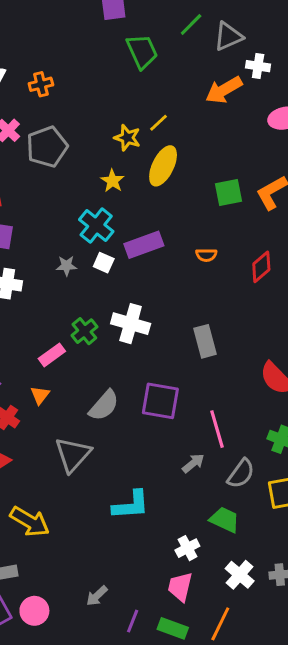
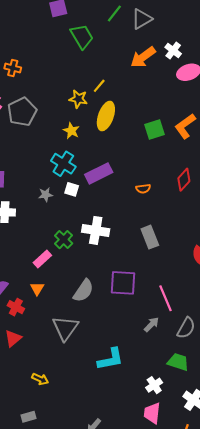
white cross: (258, 66) -> (173, 51), moved, turned 35
orange cross: (41, 84) -> (13, 68), turned 35
orange semicircle: (206, 255) -> (143, 189), moved
yellow arrow: (30, 522) -> (40, 379), size x0.6

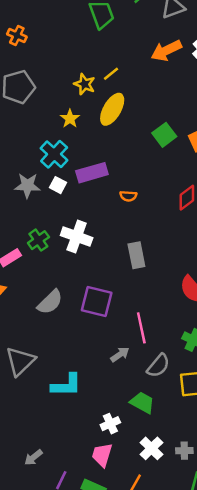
green square: (155, 130) -> (164, 135), turned -30
orange semicircle: (143, 189) -> (128, 196), moved
gray star: (46, 195) -> (27, 185), size x1.5
gray triangle: (65, 328) -> (20, 361), moved

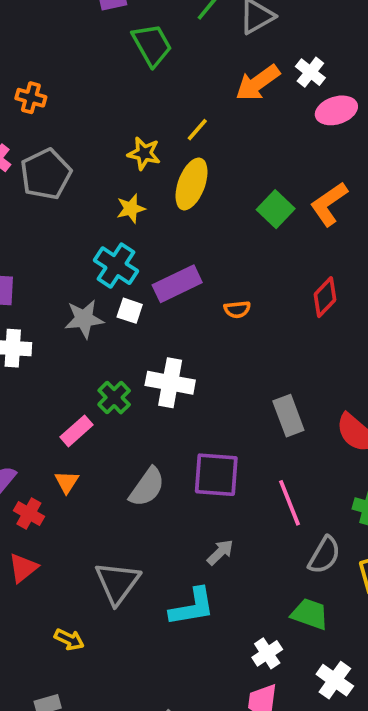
yellow line: (111, 74) -> (197, 130), moved
yellow star: (70, 119) -> (131, 208), turned 30
gray rectangle: (136, 255) -> (288, 416), moved
gray arrow: (120, 354) -> (220, 552), moved

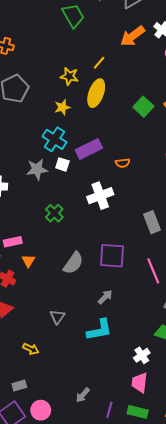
white cross: (170, 383) -> (100, 196), moved, turned -30
pink rectangle: (77, 431) -> (13, 242), moved, turned 30
gray arrow: (220, 552) -> (105, 297), moved
gray triangle: (117, 583) -> (57, 317), size x0.6

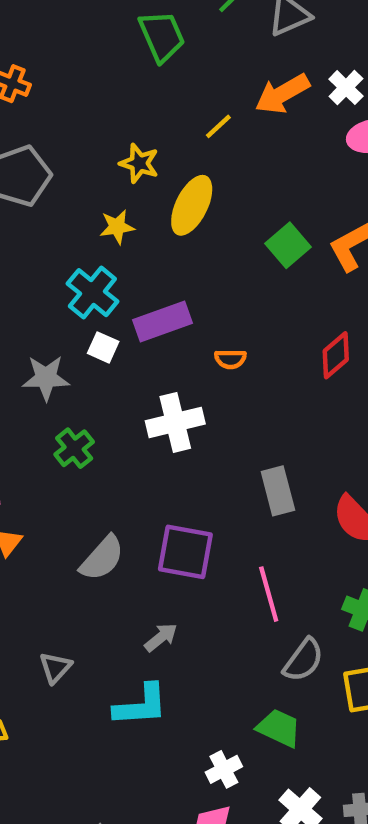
yellow line: (99, 63) -> (218, 126), moved
gray star: (37, 169) -> (46, 378), moved

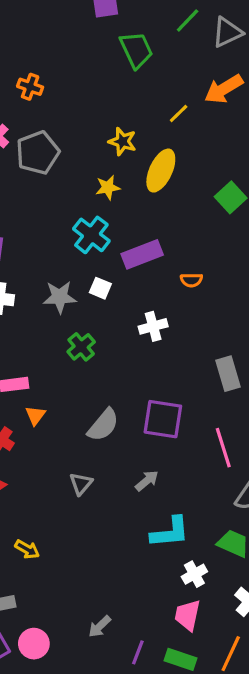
white square: (103, 347) -> (100, 288), moved
white cross: (175, 422) -> (153, 326), size x0.7
gray triangle: (55, 668) -> (81, 484), moved
cyan L-shape: (141, 705) -> (170, 532), moved

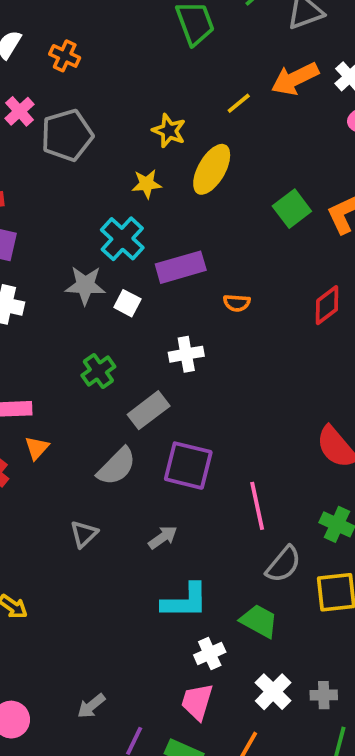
gray star: (60, 297) -> (85, 285), moved
gray rectangle: (228, 374) -> (149, 410), moved, turned 64

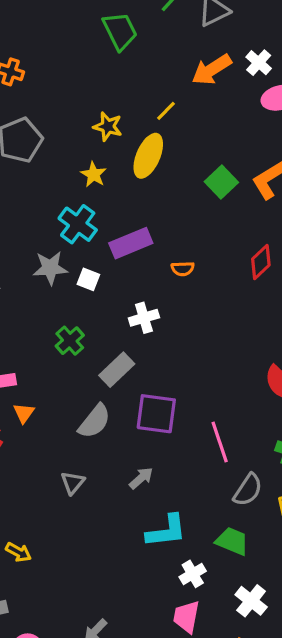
yellow line: (239, 103) -> (166, 111), moved
yellow star: (147, 184) -> (94, 174), turned -30

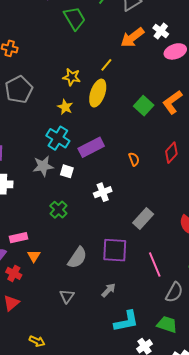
orange semicircle: (183, 269) -> (134, 159), moved, turned -104
gray rectangle: (117, 370) -> (143, 219), moved

